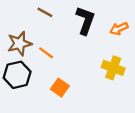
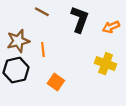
orange line: (46, 53) -> (43, 50), turned 48

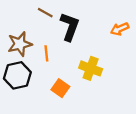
black L-shape: (80, 19) -> (70, 27), moved
yellow cross: (106, 64) -> (91, 68), moved

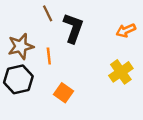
brown line: (45, 13) -> (48, 13), turned 35
yellow cross: (91, 68) -> (121, 72), moved, turned 35

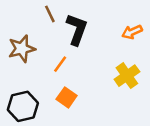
orange line: (49, 56) -> (60, 64), moved, turned 42
black hexagon: (18, 79) -> (23, 106), moved

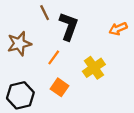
yellow cross: (127, 76) -> (94, 68), moved

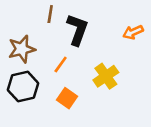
brown line: (45, 13) -> (50, 14), turned 35
black hexagon: (20, 95) -> (23, 87), moved

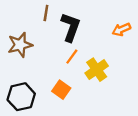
orange line: (61, 65) -> (72, 57), moved
black hexagon: (23, 87) -> (21, 97), moved

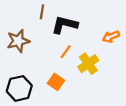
black L-shape: (71, 27) -> (65, 25), turned -96
orange arrow: (121, 29) -> (111, 37), moved

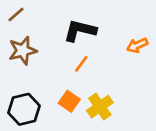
brown line: (42, 12) -> (16, 15), moved, turned 40
yellow cross: (88, 64) -> (100, 107), moved

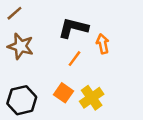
orange arrow: (137, 45) -> (103, 44), moved, turned 102
brown star: (23, 51) -> (21, 46), turned 30

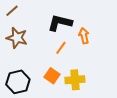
yellow cross: (92, 98) -> (75, 80), turned 30

